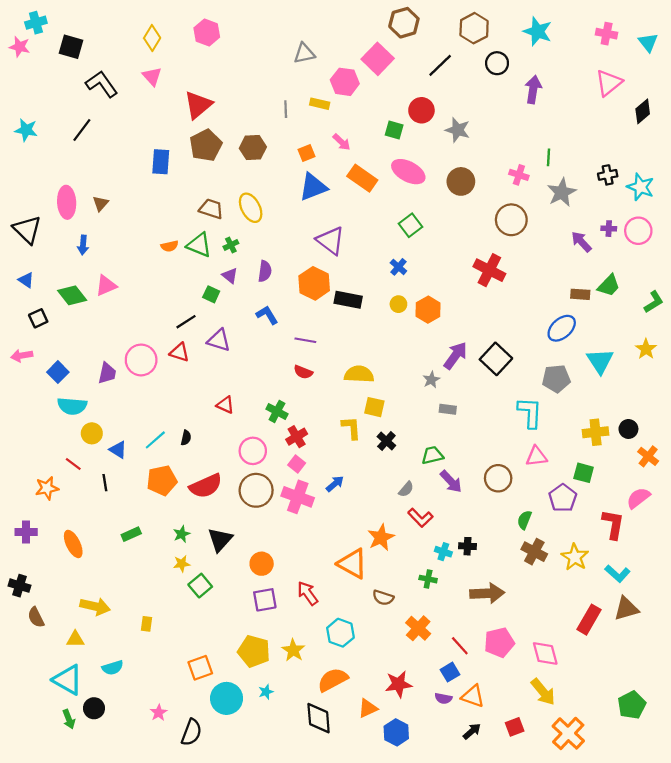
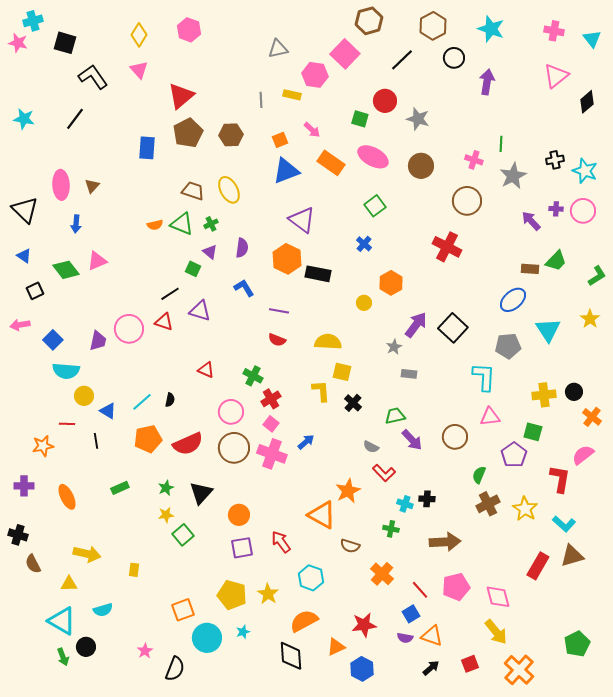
yellow circle: (398, 304) -> (364, 303), moved
red line: (73, 464) -> (67, 424), turned -35
gray semicircle: (406, 489) -> (371, 447), turned 77
brown cross: (534, 552) -> (488, 504), turned 35

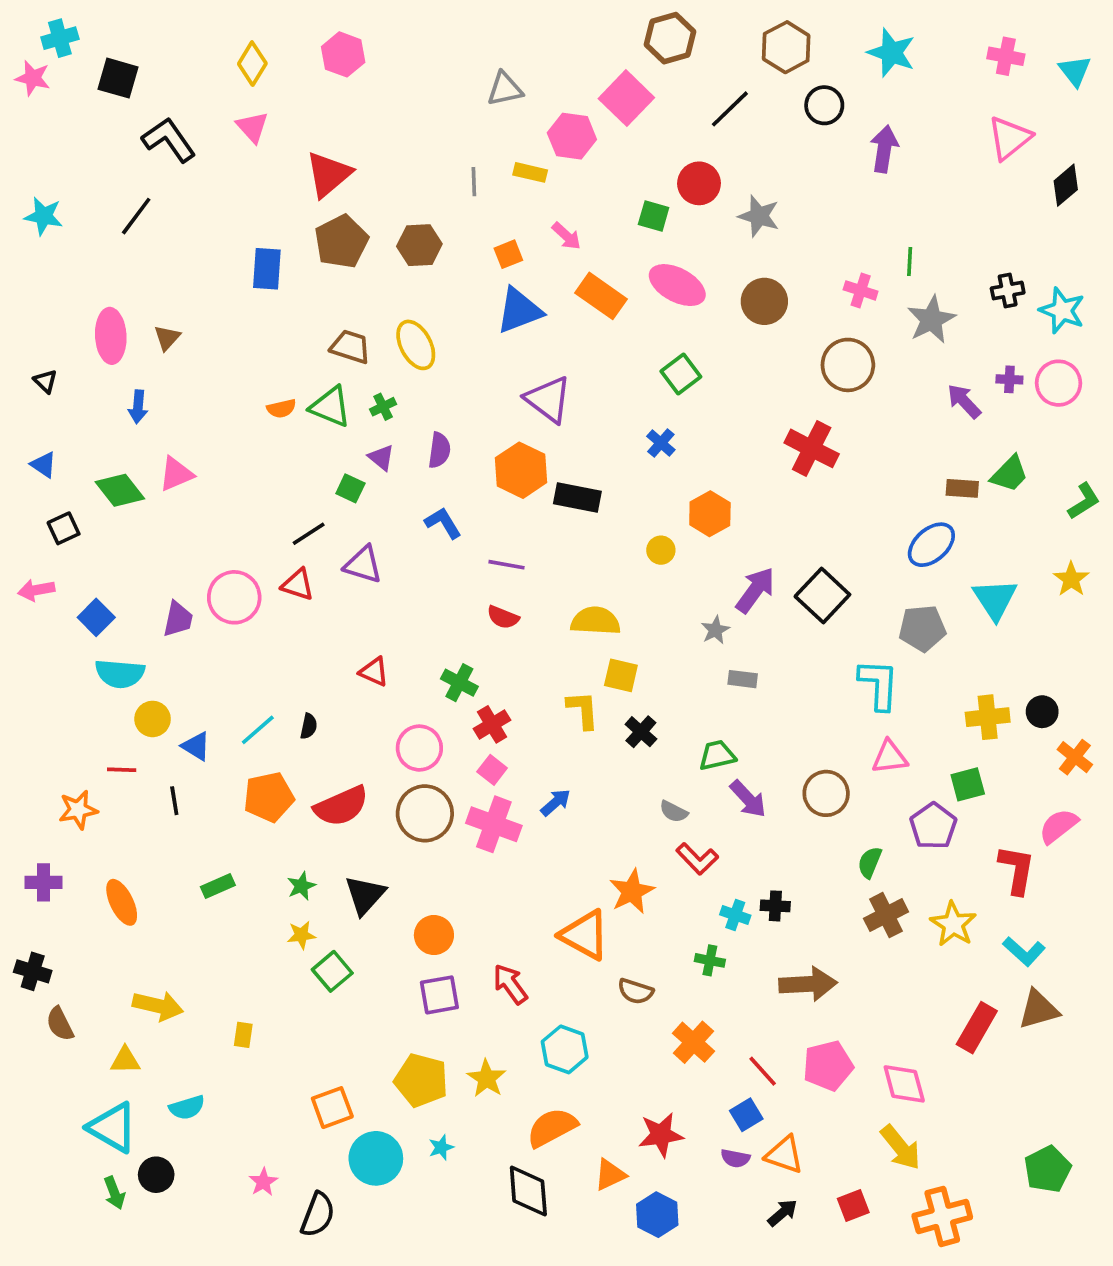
black triangle: (25, 210) -> (45, 381), size x0.5
green square: (533, 432) -> (968, 784), turned -30
orange cross: (519, 670) -> (942, 1216), turned 32

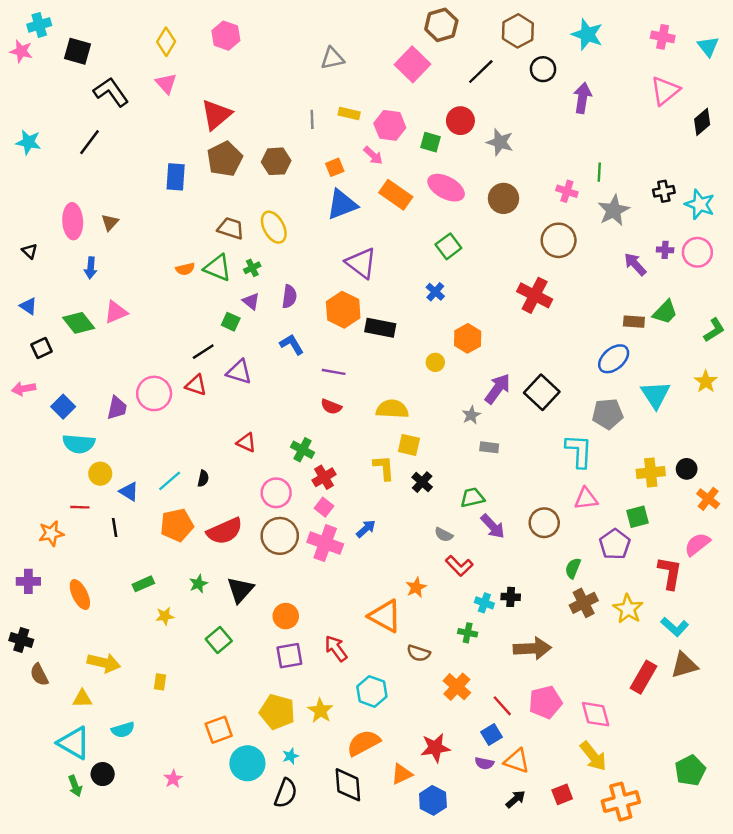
pink hexagon: (572, 136) -> (390, 125), moved
orange star: (632, 891) -> (416, 587), size x0.7
yellow star: (301, 935) -> (165, 616), moved
black semicircle: (318, 1215) -> (286, 793), moved

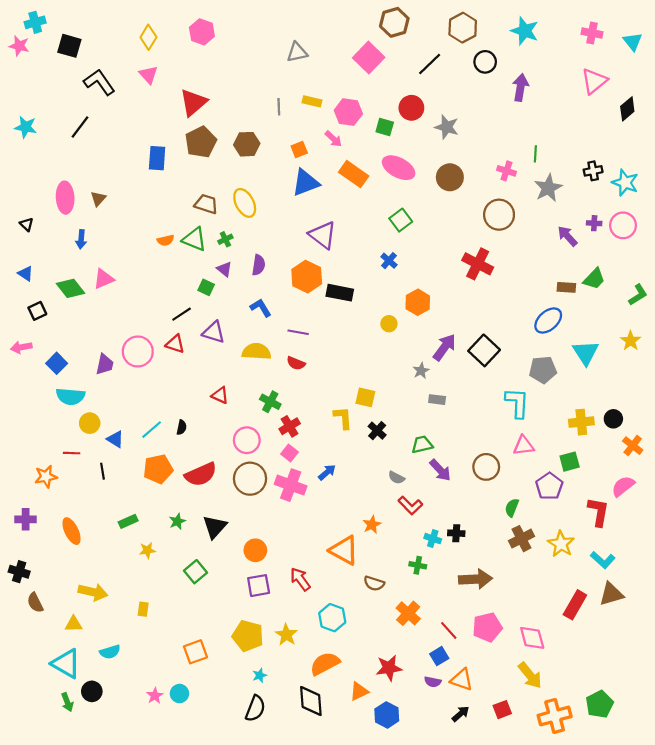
yellow semicircle: (392, 409) -> (256, 351), moved
cyan circle: (247, 763) -> (179, 694), moved, size x0.6
green pentagon: (690, 770) -> (599, 704), moved

